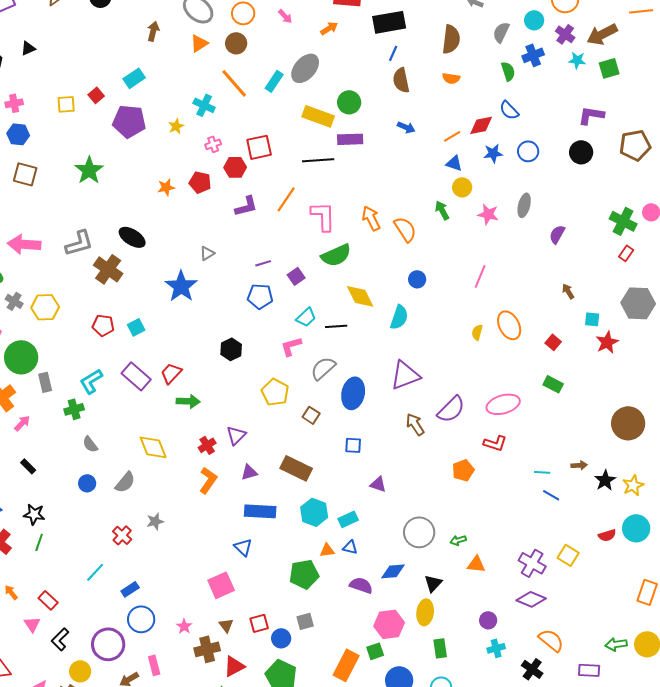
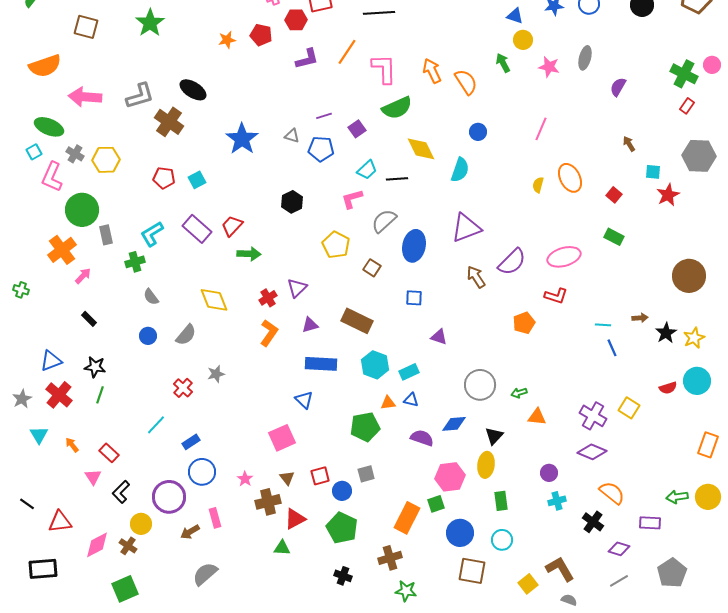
gray triangle: (207, 253) -> (292, 136), moved, turned 49
blue line: (551, 495) -> (612, 348), turned 36

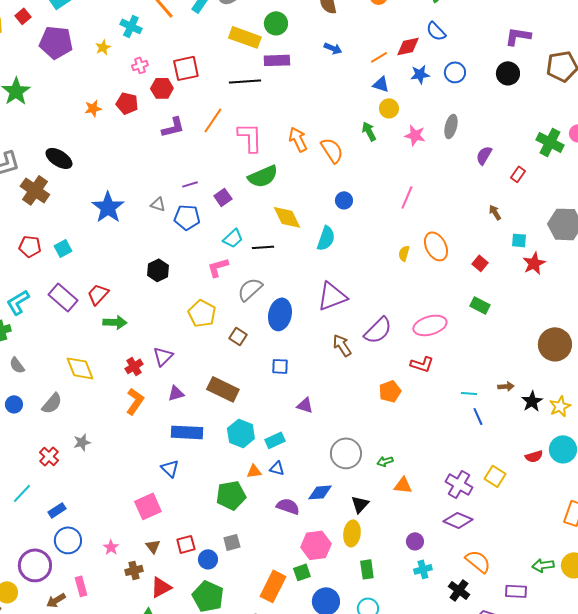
red rectangle: (687, 106) -> (518, 174), moved
brown cross: (268, 502) -> (134, 570), size x0.7

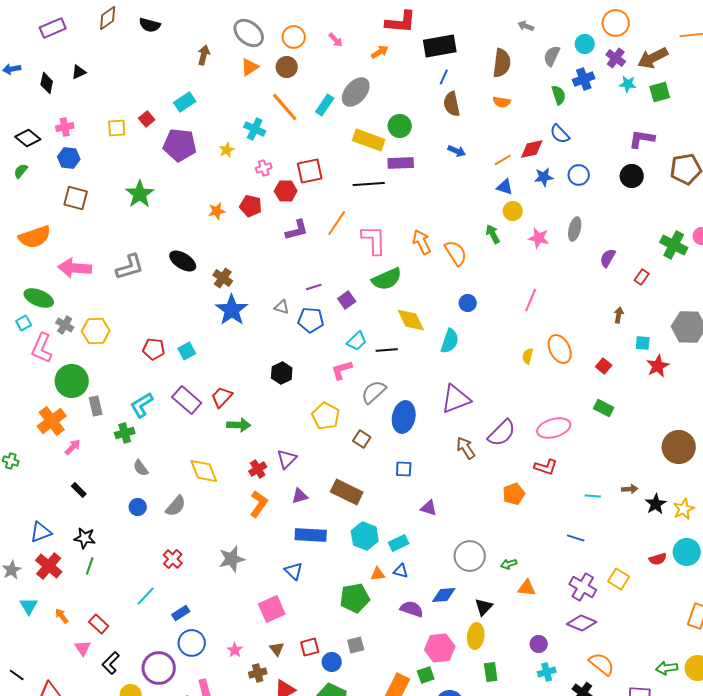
brown cross: (35, 190) -> (223, 278), moved, size x0.7
brown arrow: (495, 212) -> (619, 315), turned 42
blue line: (478, 416) -> (576, 538), moved, turned -48
gray star: (82, 442) -> (232, 559), moved, size x1.5

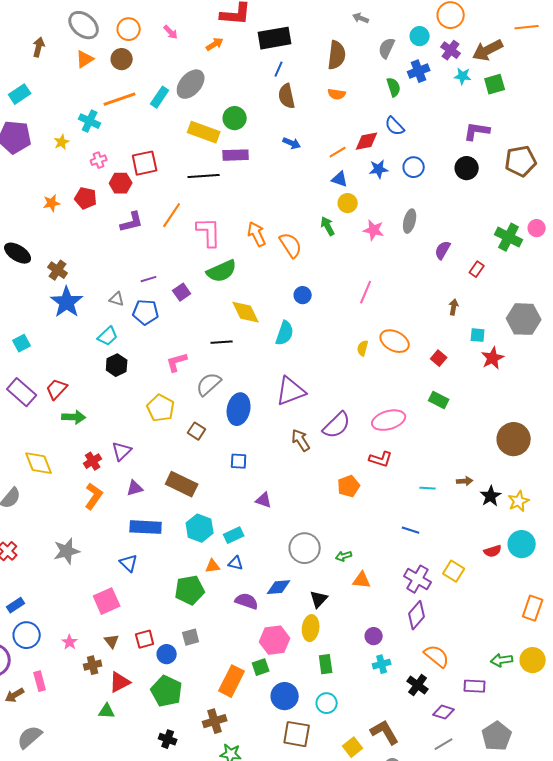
orange line: (285, 107) -> (120, 99), turned -68
cyan trapezoid: (357, 341) -> (108, 336), moved
orange ellipse: (560, 349) -> (395, 341), turned -36
purple diamond: (582, 623) -> (417, 615), turned -72

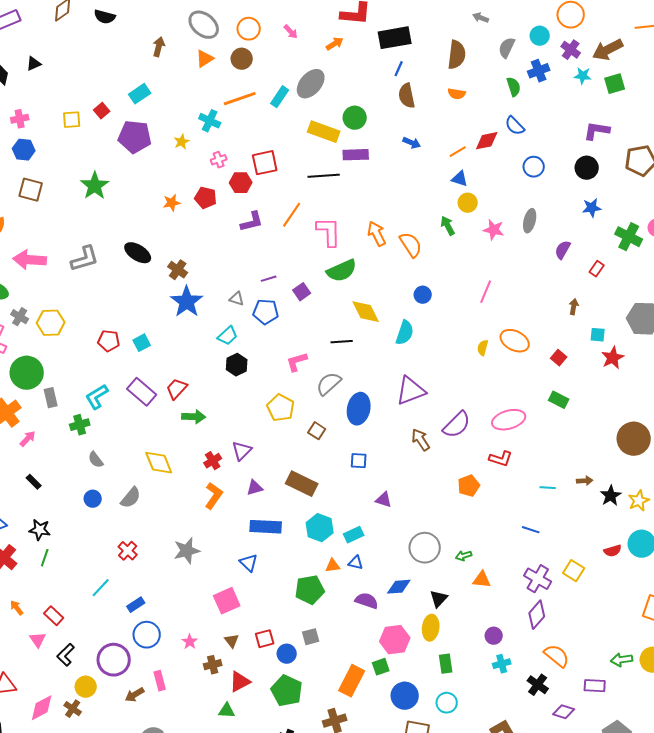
blue star: (379, 169) -> (592, 208), moved

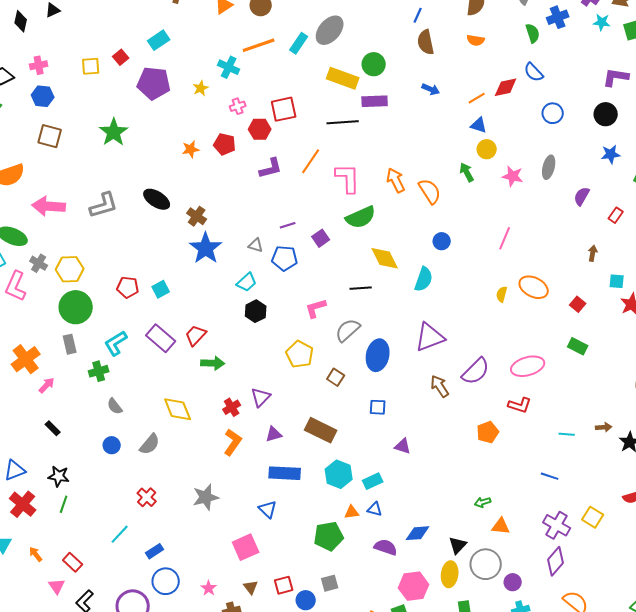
green circle: (27, 373) -> (76, 307), moved
gray circle: (425, 548) -> (486, 564), moved

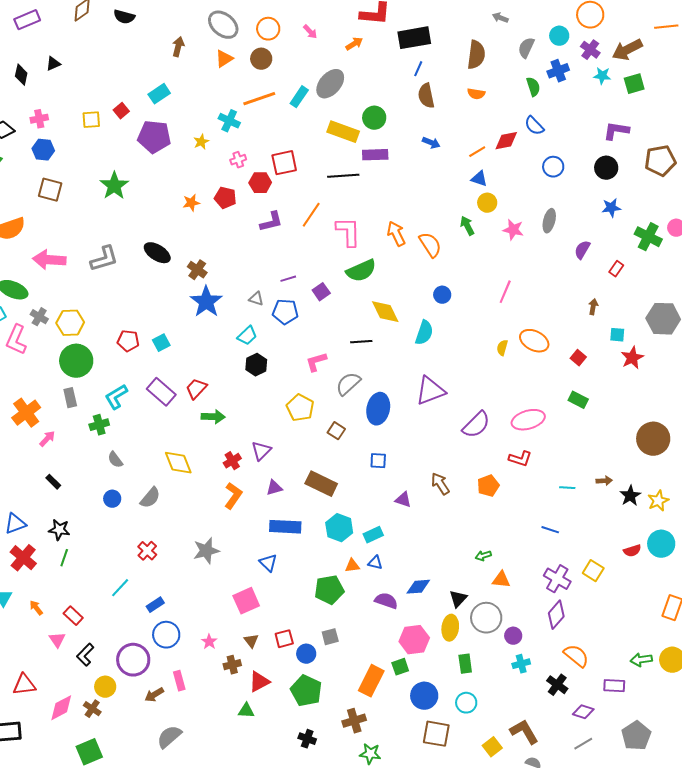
brown arrow: (440, 386) -> (440, 484), moved

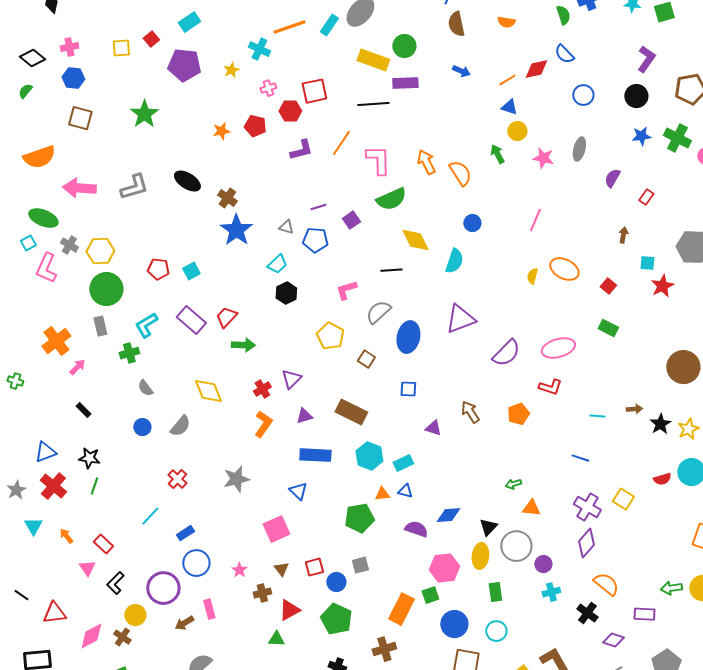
purple L-shape: (616, 131) -> (646, 59), turned 116
green cross: (648, 237) -> (677, 138), moved

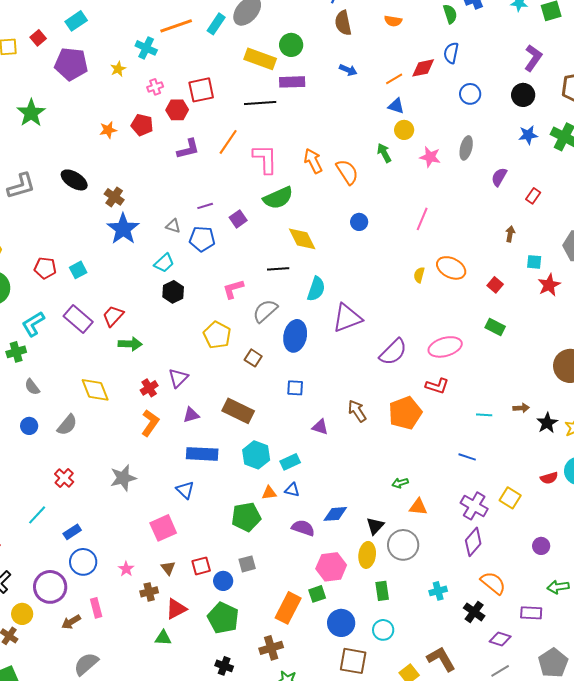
blue semicircle: (564, 54) -> (451, 53), turned 55
cyan semicircle: (454, 261) -> (316, 289), moved
orange pentagon: (518, 414) -> (405, 413), size x1.5
purple circle: (543, 564) -> (541, 546), moved

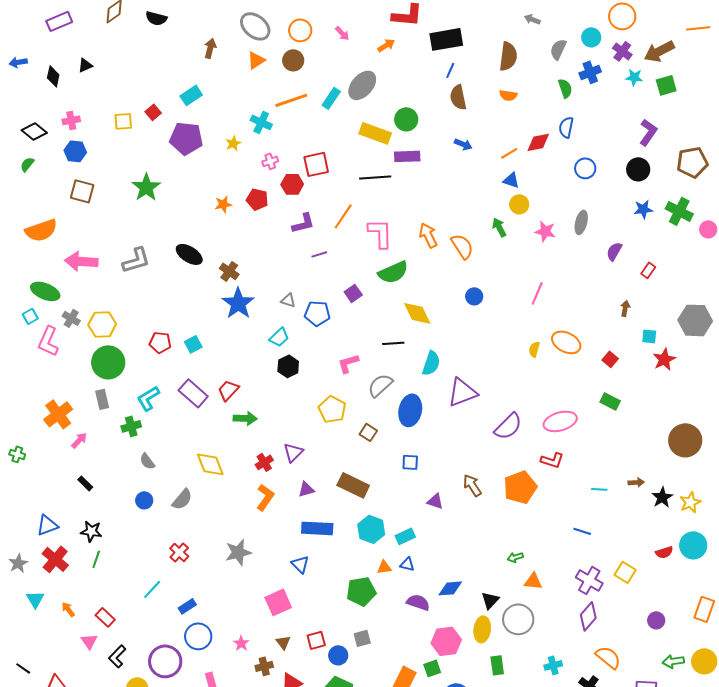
purple line: (205, 206) -> (319, 254), moved

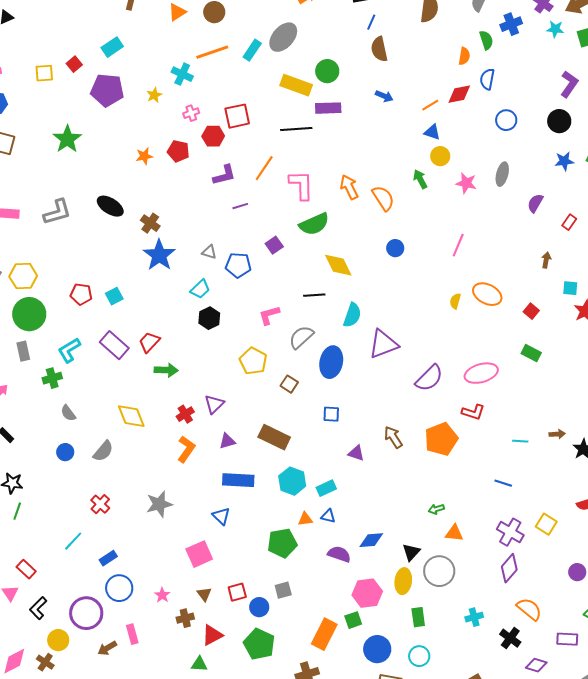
orange semicircle: (508, 95) -> (464, 56), moved, turned -90

